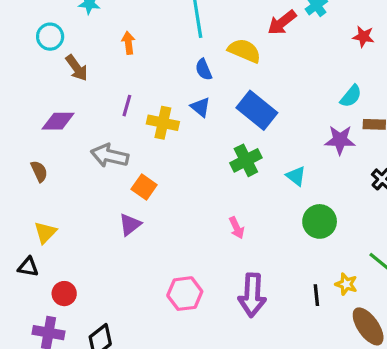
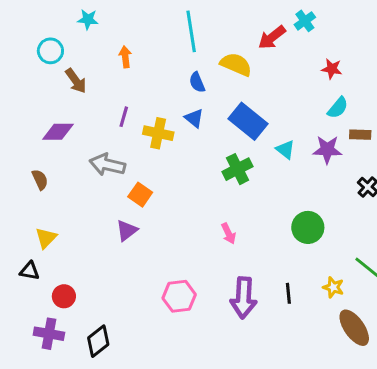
red star: (363, 37) -> (332, 69), moved
cyan triangle: (296, 176) -> (285, 150), moved
black line: (316, 295) -> (288, 293), moved

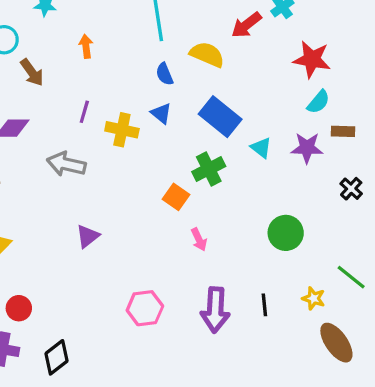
red star: (332, 69) -> (312, 59), size x1.6
orange square: (140, 195) -> (176, 197), moved

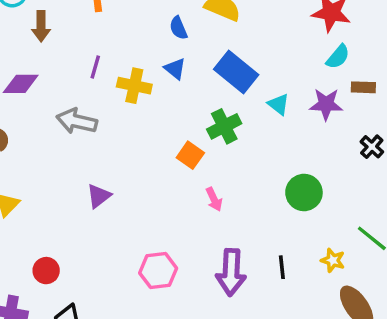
brown arrow: (32, 72) -> (41, 26), turned 36
red circle: (19, 308) -> (46, 271), moved

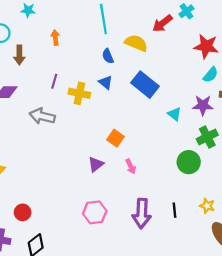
cyan triangle: (279, 104) -> (174, 114), moved
green cross: (224, 126) -> (207, 137), moved
purple triangle: (99, 196) -> (96, 164), moved

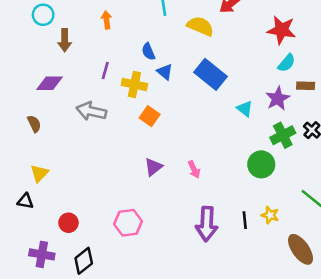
blue semicircle: (108, 56) -> (148, 52), moved
purple star: (203, 105) -> (278, 98), turned -30
orange square: (115, 138) -> (150, 116), moved
yellow star: (207, 206) -> (270, 215), moved
pink hexagon: (95, 212) -> (128, 223), moved

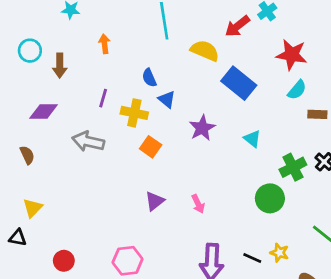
cyan circle: (43, 15) -> (30, 51), moved
blue rectangle: (211, 74) -> (239, 83), moved
purple star: (278, 98) -> (202, 128), moved
black line: (245, 220) -> (252, 258), turned -60

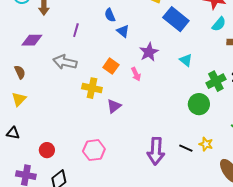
yellow cross: (134, 113) -> (92, 88), moved
pink arrow: (198, 204) -> (136, 74), moved
yellow triangle: (33, 208) -> (19, 99), moved

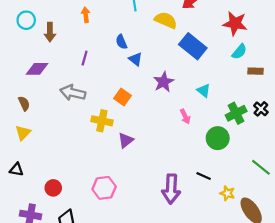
pink arrow: (136, 74) -> (185, 116), moved
yellow star: (206, 144) -> (227, 193), moved
black line: (186, 148) -> (204, 176), moved

